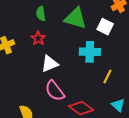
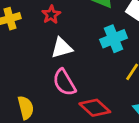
cyan cross: (90, 52) -> (114, 39), turned -30

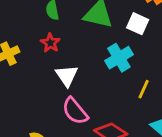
white triangle: (62, 48) -> (67, 76), turned -40

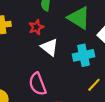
white triangle: (67, 76) -> (49, 47), moved, turned -36

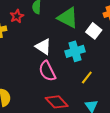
red star: (36, 27) -> (17, 16), moved
pink semicircle: (37, 84) -> (47, 71), moved

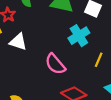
white triangle: (43, 47) -> (18, 42), moved

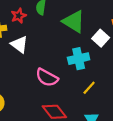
pink semicircle: (55, 64) -> (47, 78), turned -40

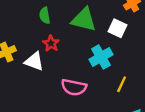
red star: (19, 16) -> (51, 43), moved

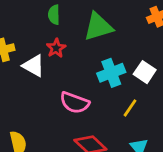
green triangle: (84, 20) -> (98, 27), turned -40
white square: (117, 28) -> (145, 72), moved

